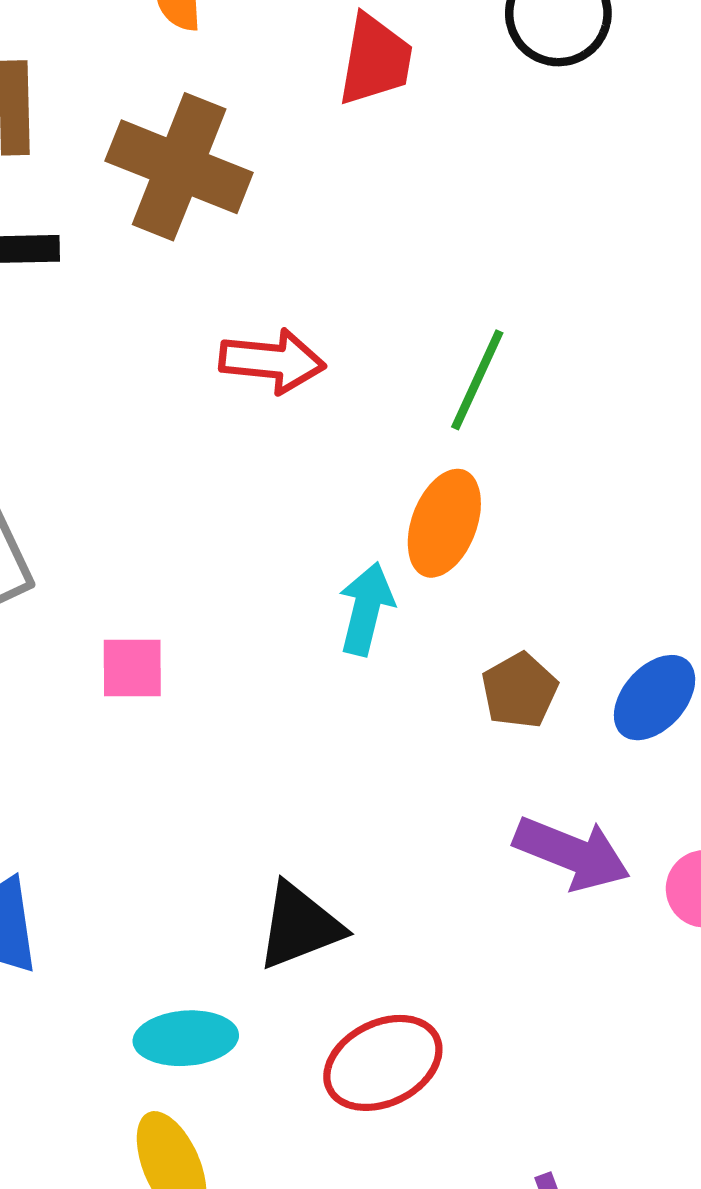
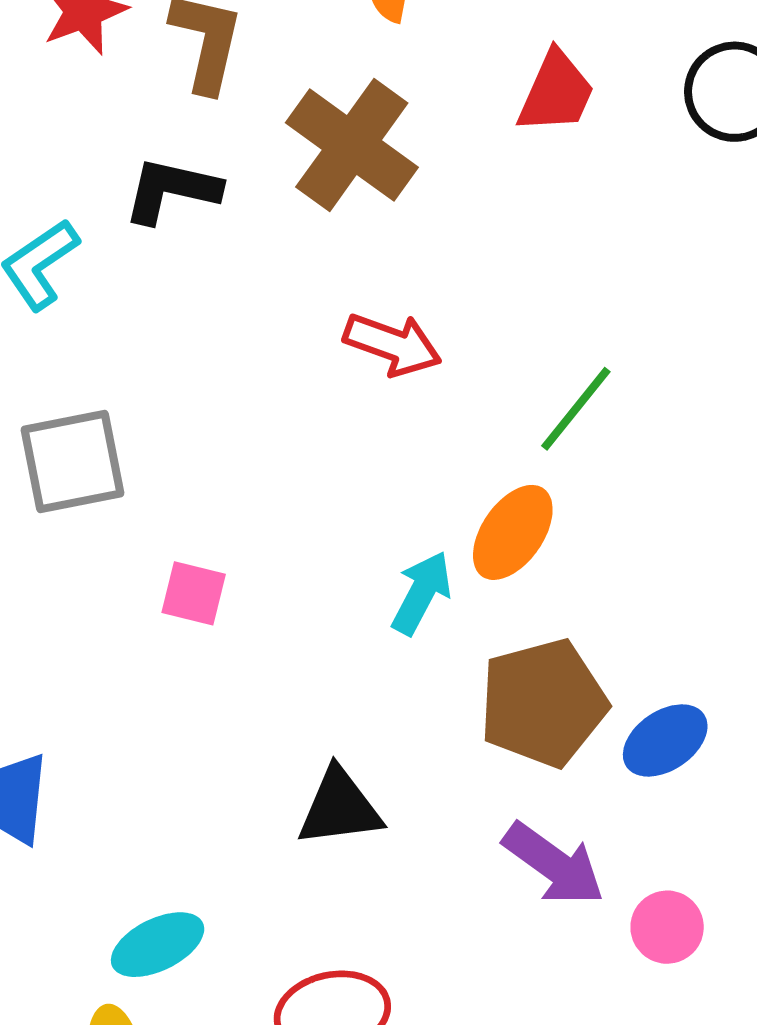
brown pentagon: (519, 690) -> (543, 703), size x1.8
black triangle: (299, 926) -> (340, 808), moved
cyan ellipse: (186, 1038) -> (158, 945), turned -36

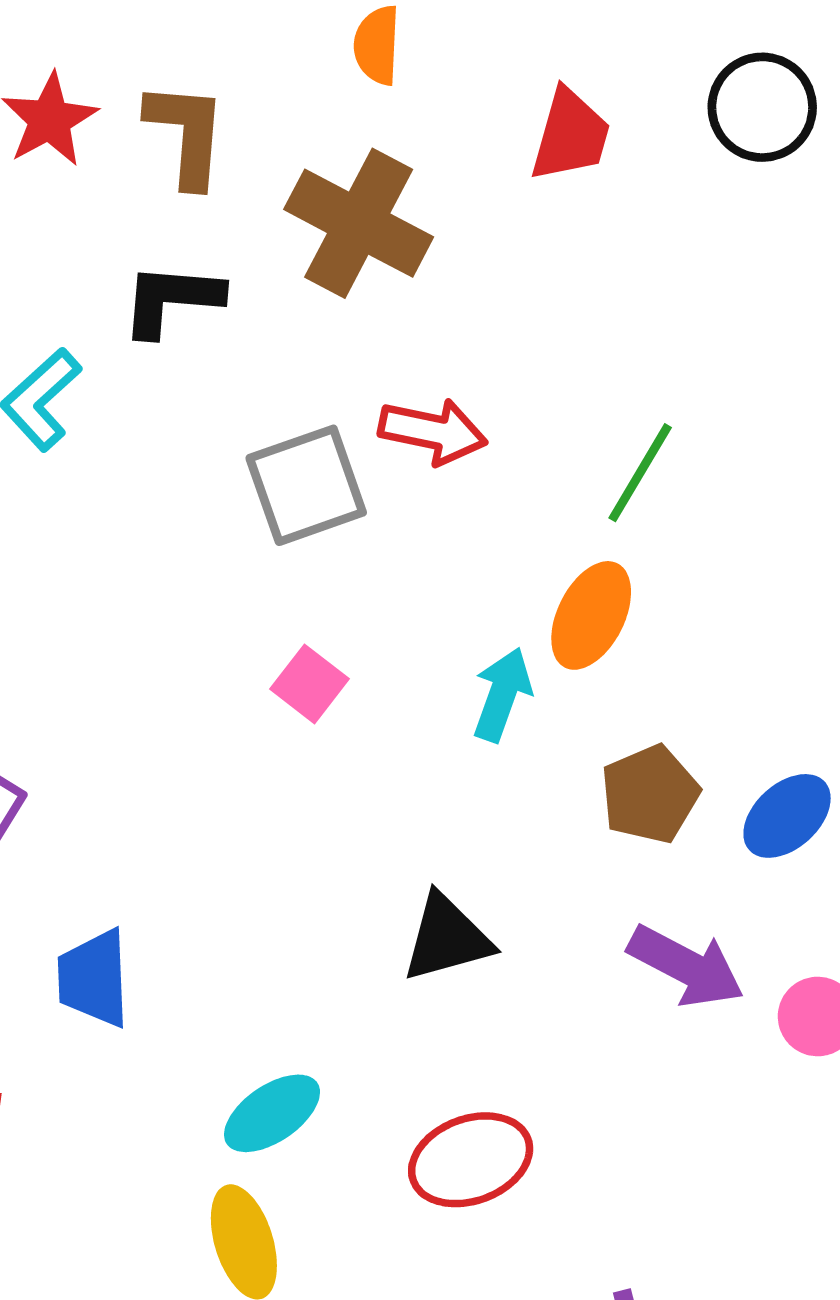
gray square: (72, 462) -> (306, 485), moved
pink square: (194, 593) -> (309, 684), moved, turned 32
brown pentagon: (543, 703) -> (650, 794), size x0.7

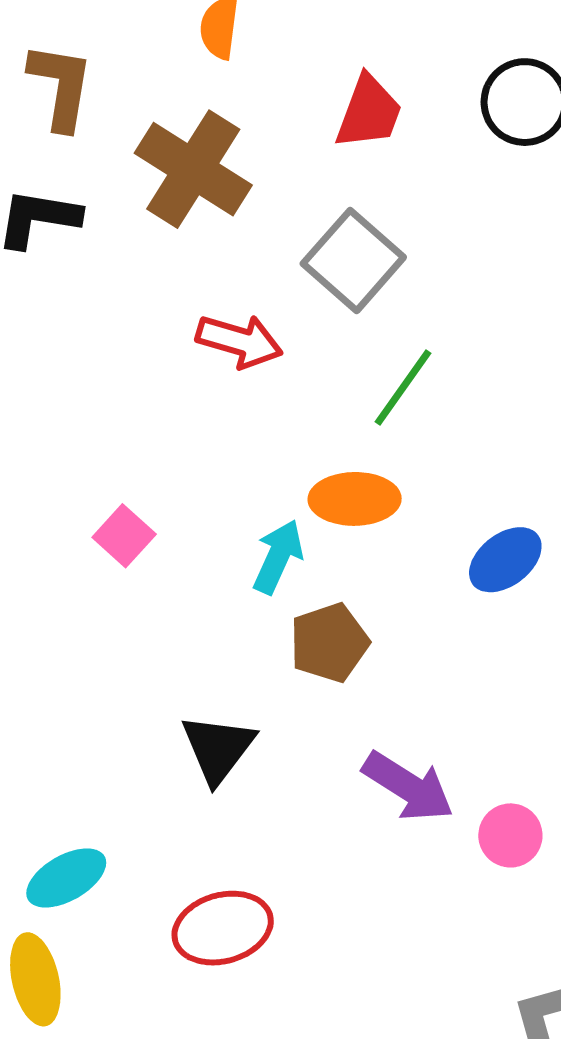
gray square: (306, 485) -> (353, 260), moved, turned -34
orange ellipse: (591, 615) -> (355, 499), turned 58
brown pentagon: (650, 794) -> (329, 643), moved
blue ellipse: (787, 816) -> (505, 560), moved
black triangle: (447, 938) -> (218, 748), turned -42

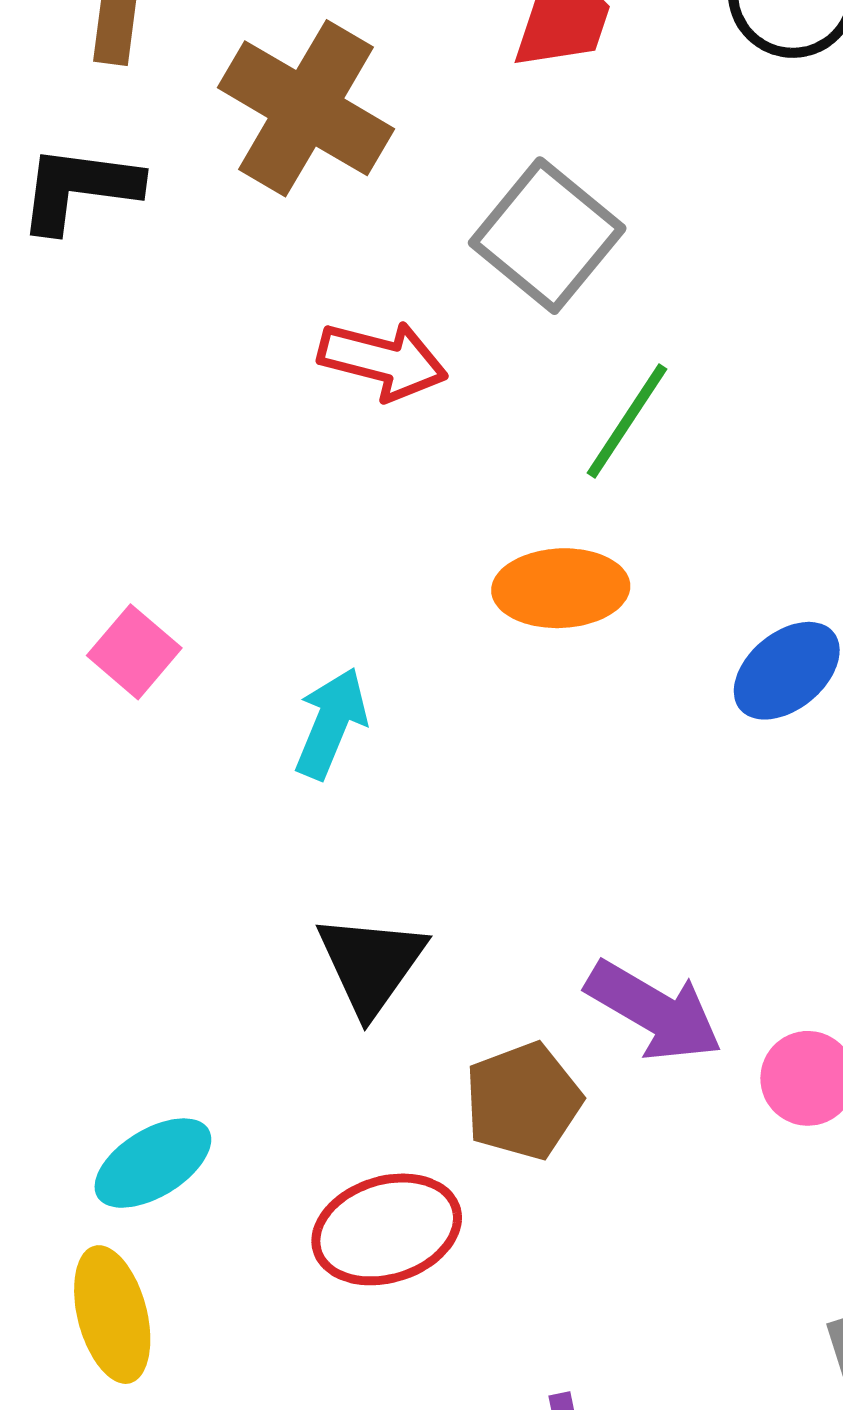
pink square: (124, 536) -> (134, 652), moved
cyan arrow: (278, 557) -> (331, 723), moved
brown pentagon: (329, 643) -> (523, 1101), moved

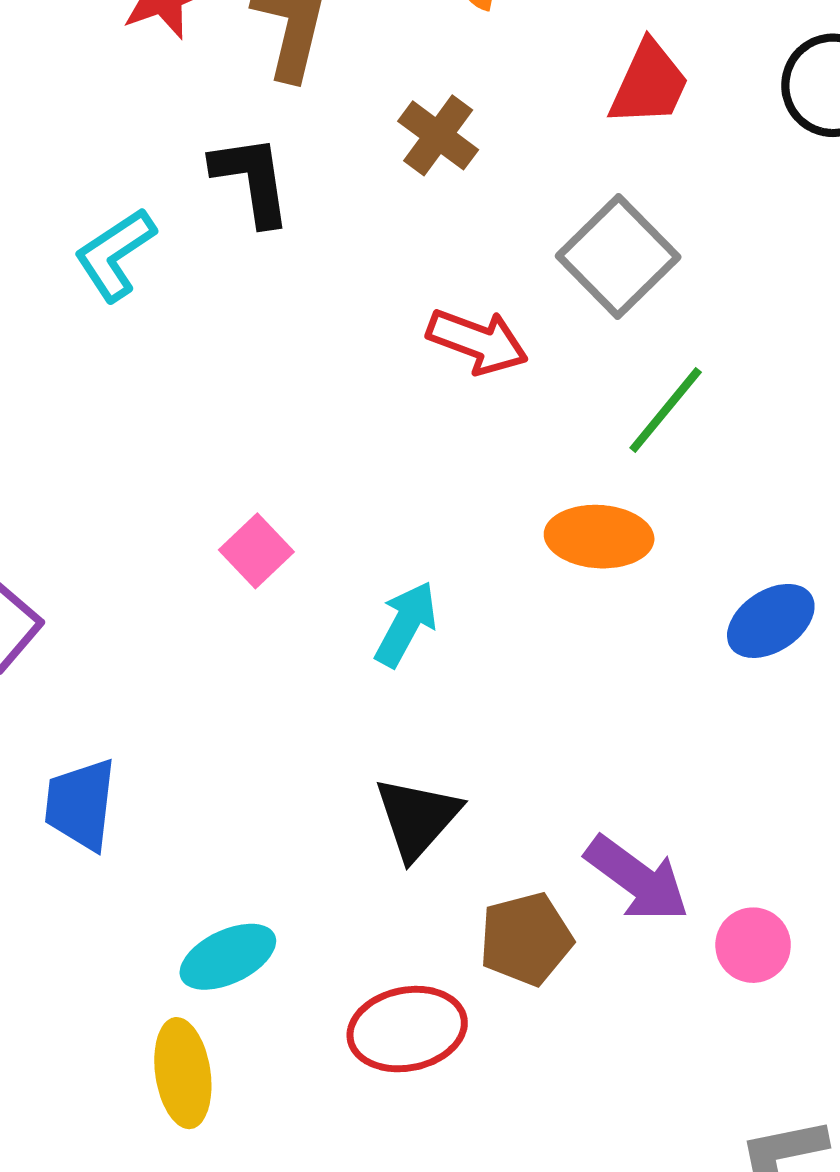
brown cross: (306, 108) -> (438, 135), size x0.6
black L-shape: (79, 189) -> (252, 180), turned 68

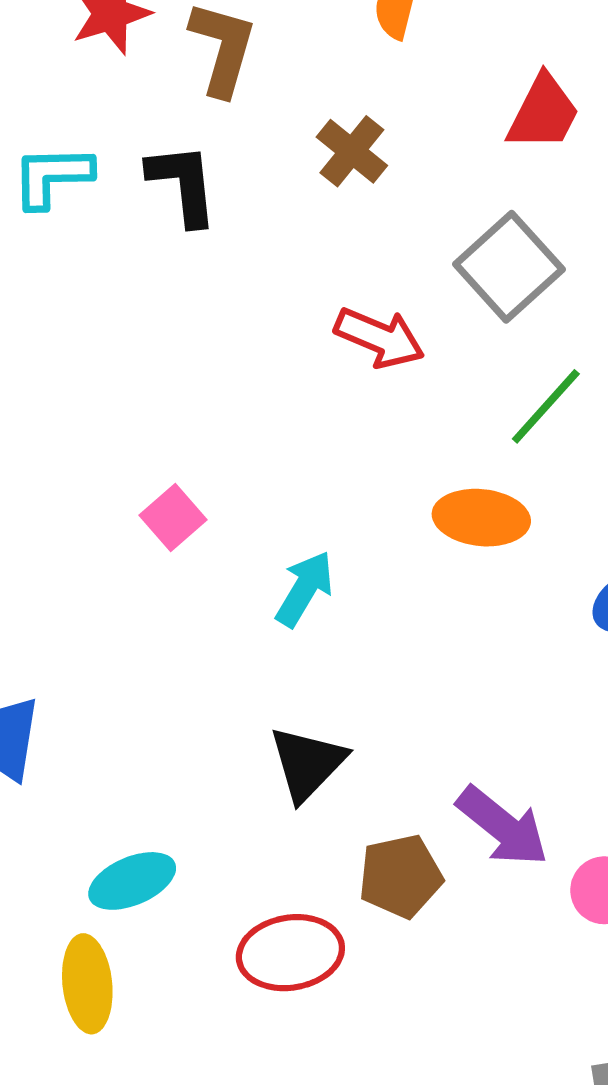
cyan L-shape: (115, 254) -> (52, 176), moved, turned 30

